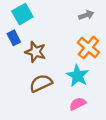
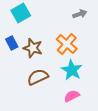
blue rectangle: (14, 38) -> (12, 43), moved
orange cross: (88, 48) -> (67, 44), moved

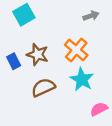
blue rectangle: (12, 43) -> (14, 61), moved
pink semicircle: (72, 96) -> (99, 109), moved

